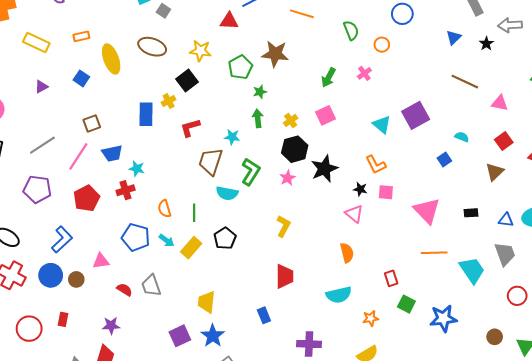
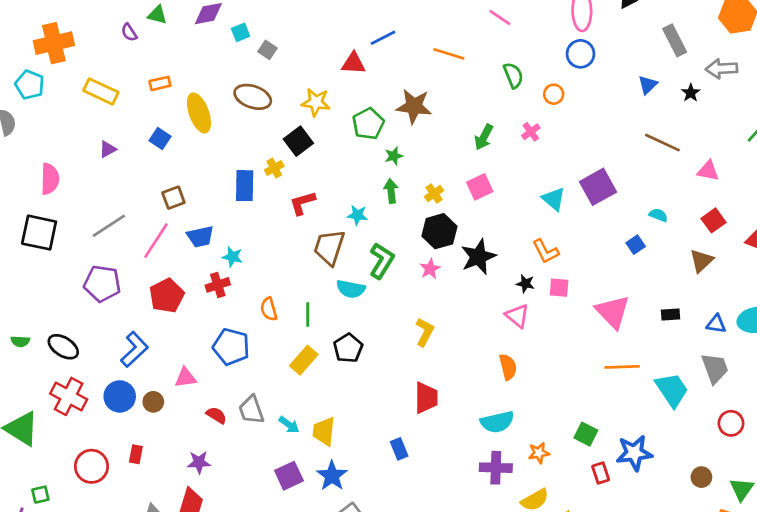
cyan arrow: (167, 240) -> (289, 425), moved
red rectangle: (391, 278) -> (601, 473), moved
purple cross: (309, 344) -> (496, 468), moved

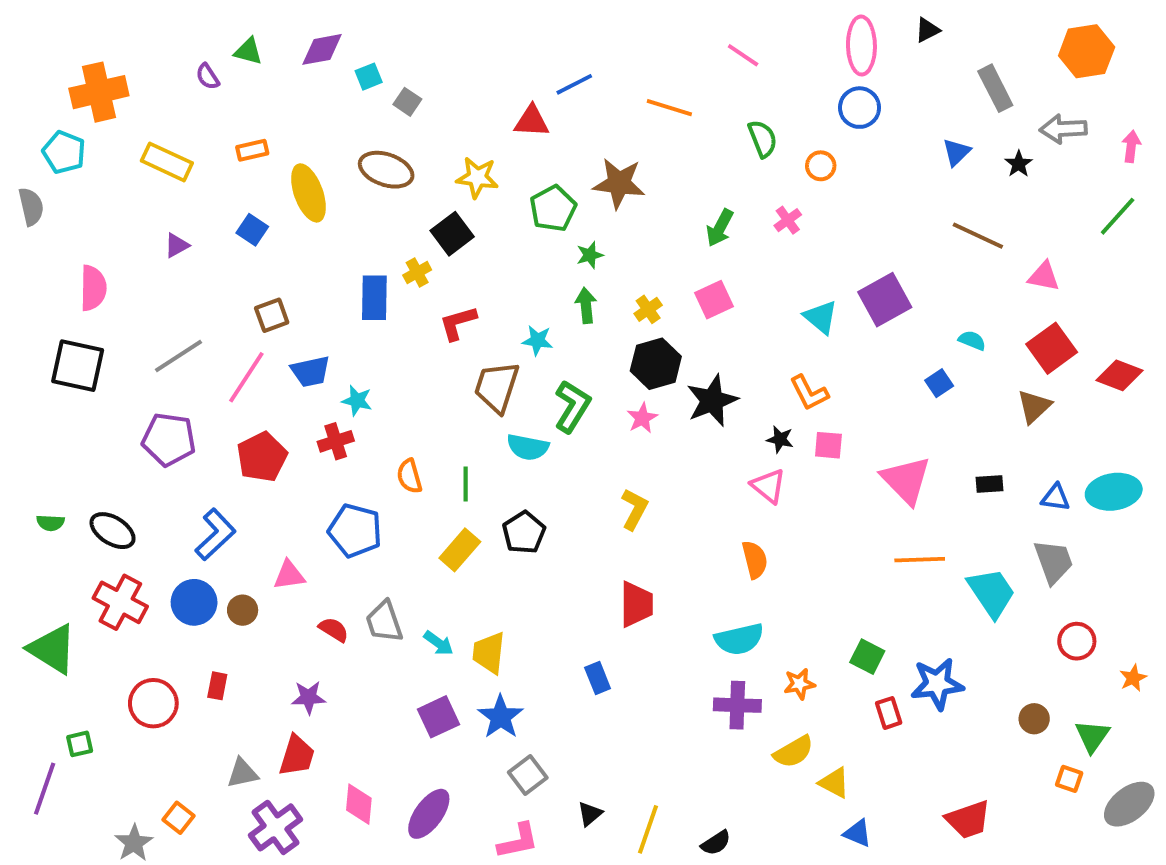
red square: (714, 220) -> (1052, 348), size x1.4

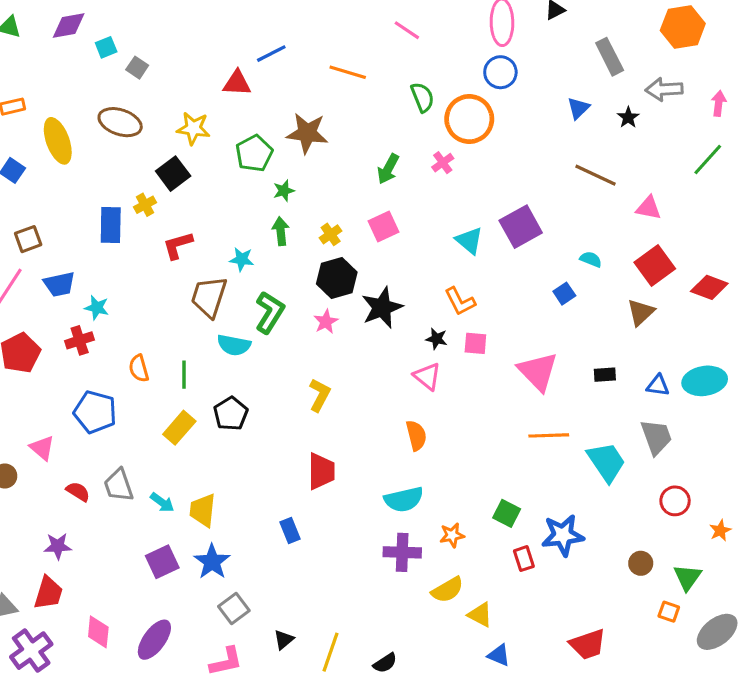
orange circle: (821, 166) -> (469, 119), size x2.0
pink triangle: (289, 575) -> (42, 448), turned 48

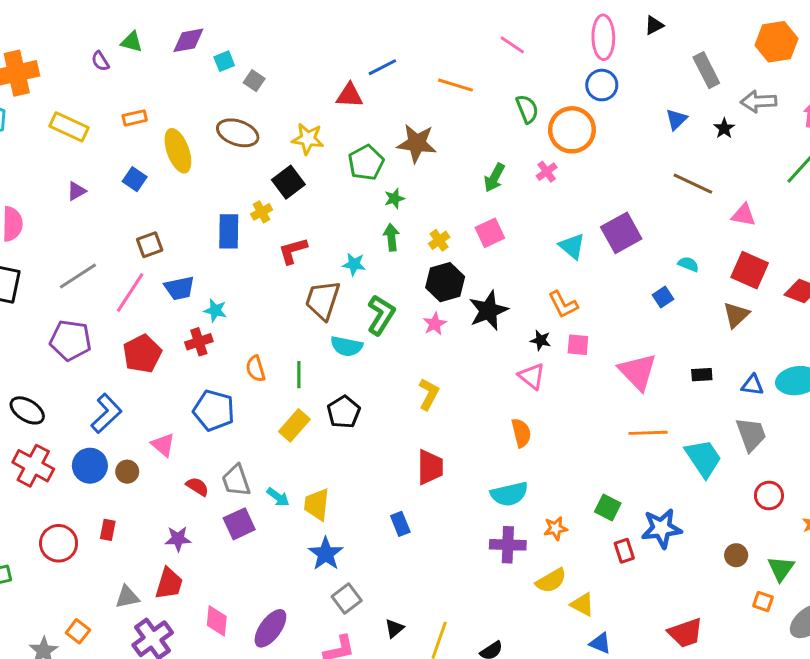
red square: (655, 266) -> (750, 270), turned -30
purple square: (162, 562) -> (239, 524), moved

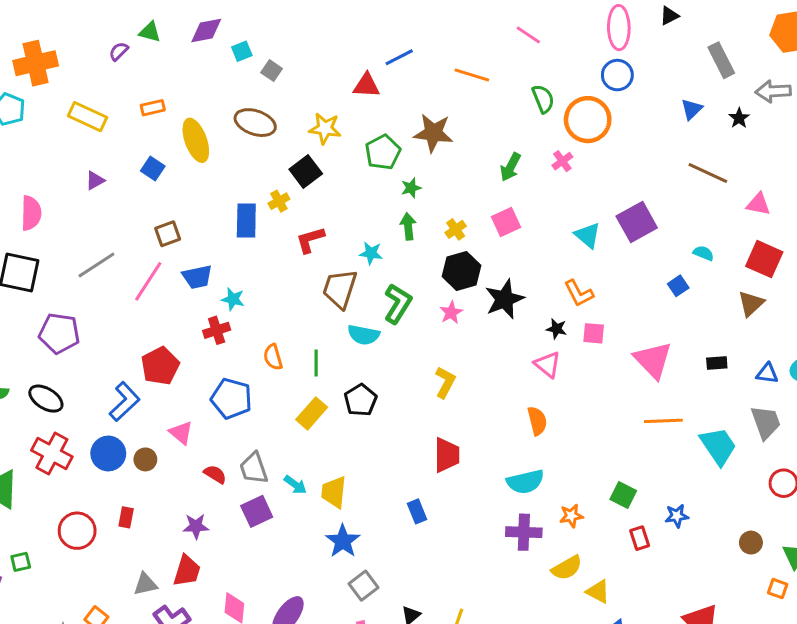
purple semicircle: (100, 61) -> (119, 51), turned 78
purple pentagon: (70, 340) -> (59, 333), moved
red pentagon: (142, 354) -> (160, 366), moved
blue star: (662, 528) -> (677, 516), size x0.6

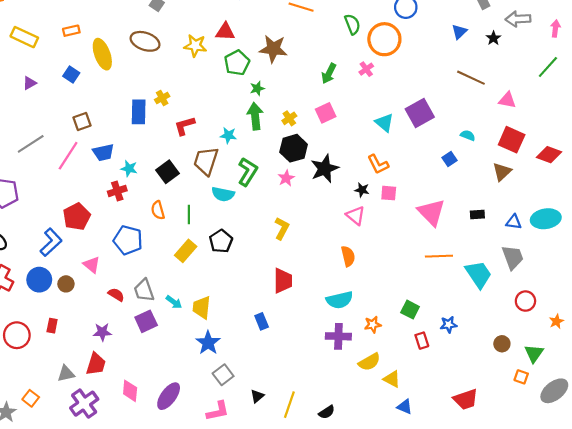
red triangle: (367, 85) -> (225, 32), moved
black square: (306, 172) -> (167, 172), moved
green arrow: (408, 226) -> (255, 116), size x1.4

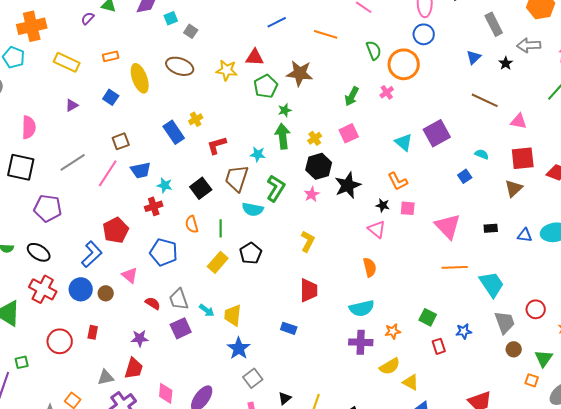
blue rectangle: (139, 112) -> (174, 132), turned -35
red square: (512, 140) -> (523, 158), turned -30
gray trapezoid: (513, 257) -> (505, 322), moved
blue rectangle: (262, 321) -> (289, 328), turned -49

